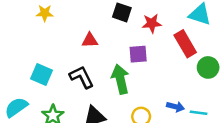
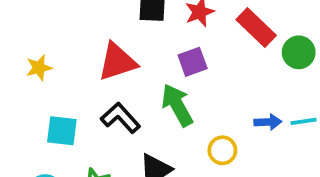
yellow star: (45, 13) -> (39, 68), moved
red triangle: (90, 40) -> (117, 62), size x1.6

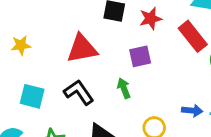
green arrow: (177, 105) -> (124, 88), size x0.6

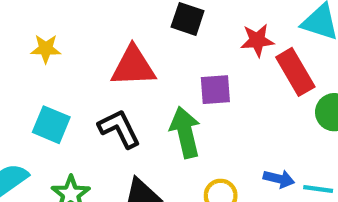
red star: (151, 19) -> (257, 40), moved
green arrow: (124, 88) -> (185, 132), size x1.6

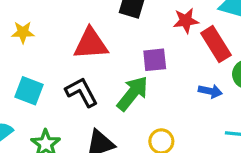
green arrow: (185, 132) -> (133, 93), turned 54
blue arrow: (279, 179) -> (210, 91), moved

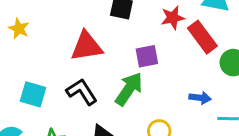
yellow star: (23, 32) -> (19, 29), moved, turned 30
blue arrow: (210, 91) -> (200, 98), moved

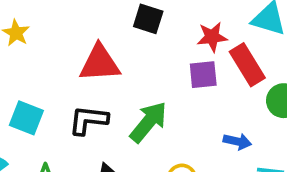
purple square: (147, 56) -> (203, 75), moved
black L-shape: (82, 92) -> (88, 120), turned -56

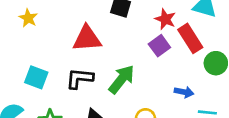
red star: (212, 37) -> (165, 19), turned 30
purple square: (203, 75) -> (159, 46), turned -30

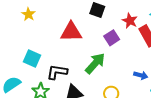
purple square: (159, 46) -> (112, 38), moved
black L-shape: (80, 78) -> (57, 72), moved

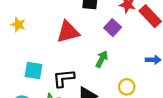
green arrow: (95, 63) -> (102, 59), size x0.7

